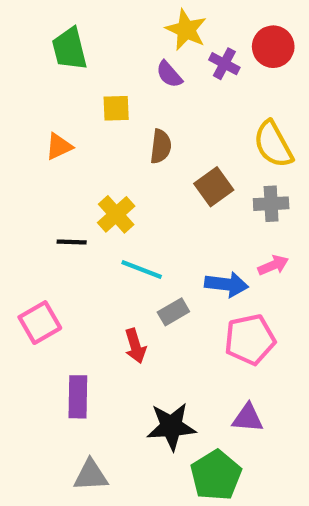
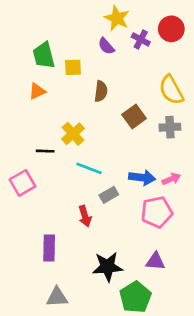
green trapezoid: (69, 49) -> (44, 55), moved
pink arrow: (273, 265) -> (171, 179), moved
pink square: (40, 323) -> (23, 183), moved

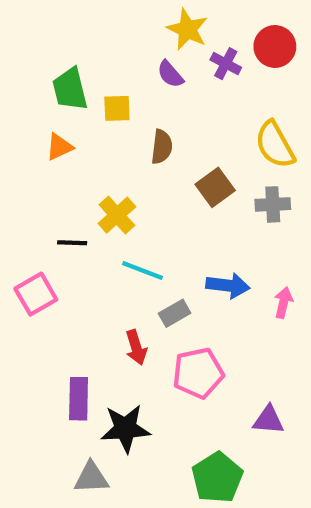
pink arrow: (171, 179) -> (283, 303), moved, turned -54
pink pentagon: (157, 212) -> (198, 373), moved
purple triangle: (155, 261) -> (268, 420), moved
black star: (108, 267) -> (125, 429), moved

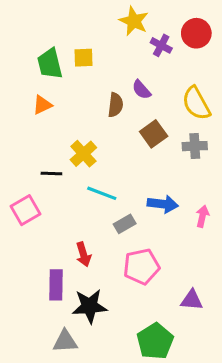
purple semicircle: (170, 74) -> (141, 90), moved
yellow square: (117, 108) -> (83, 58), moved
red arrow: (136, 347) -> (83, 254), moved

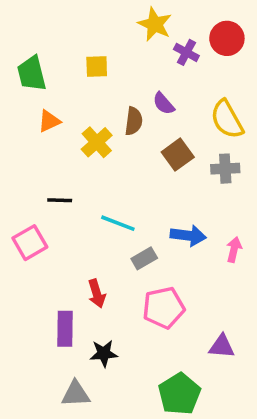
green trapezoid: (50, 64) -> (32, 74), moved
yellow cross: (83, 154) -> (97, 142), moved
black star: (90, 306) -> (104, 353), size x0.7

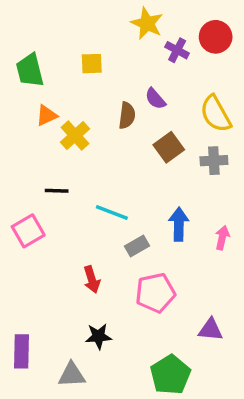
yellow cross: (97, 142) -> (75, 136), moved
blue arrow: (188, 235) -> (179, 224), turned -96
purple rectangle: (65, 329) -> (21, 351), moved

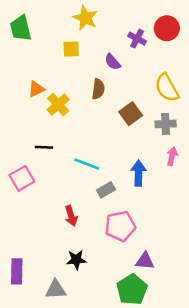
yellow star: (147, 23) -> (85, 18), moved
green trapezoid: (30, 70) -> (21, 28), moved
purple semicircle: (155, 99) -> (113, 62), moved
pink arrow: (222, 238) -> (172, 156), moved
purple triangle: (211, 330) -> (145, 261), moved

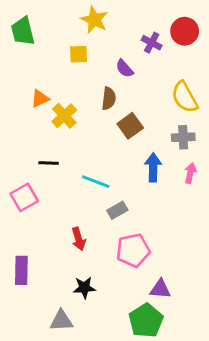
brown square: (131, 114) -> (130, 126), moved
blue arrow: (138, 173) -> (153, 167), moved
purple rectangle: (17, 271) -> (21, 270), moved

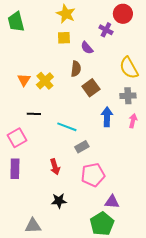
red circle: (185, 31) -> (123, 14), moved
yellow square: (79, 54) -> (64, 38), moved
orange triangle: (40, 99) -> (24, 80), moved, turned -32
purple rectangle: (21, 270) -> (15, 169), moved
gray triangle: (61, 321) -> (33, 226), moved

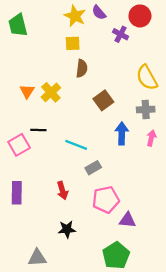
purple semicircle: (87, 48) -> (99, 13), moved
brown semicircle: (76, 69) -> (82, 68), moved
pink square: (17, 138) -> (19, 145), moved
purple triangle: (112, 202) -> (127, 220), moved

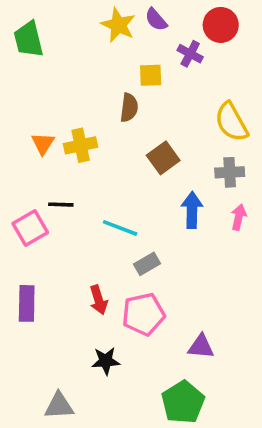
yellow square: (73, 43) -> (151, 75), moved
yellow cross: (51, 92) -> (81, 145), turned 30
pink pentagon: (106, 200) -> (143, 314), moved

